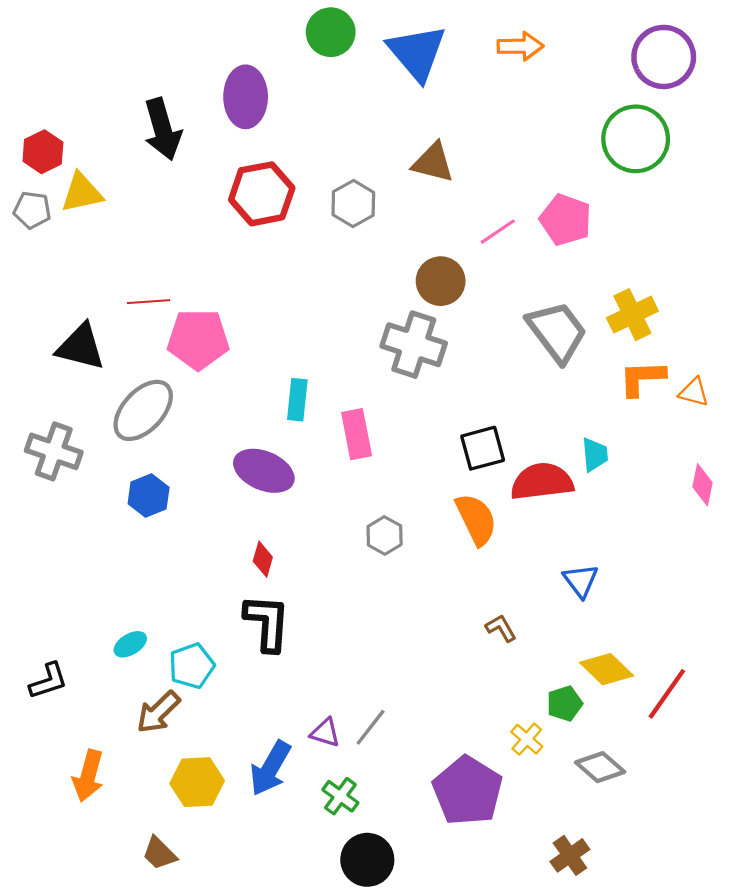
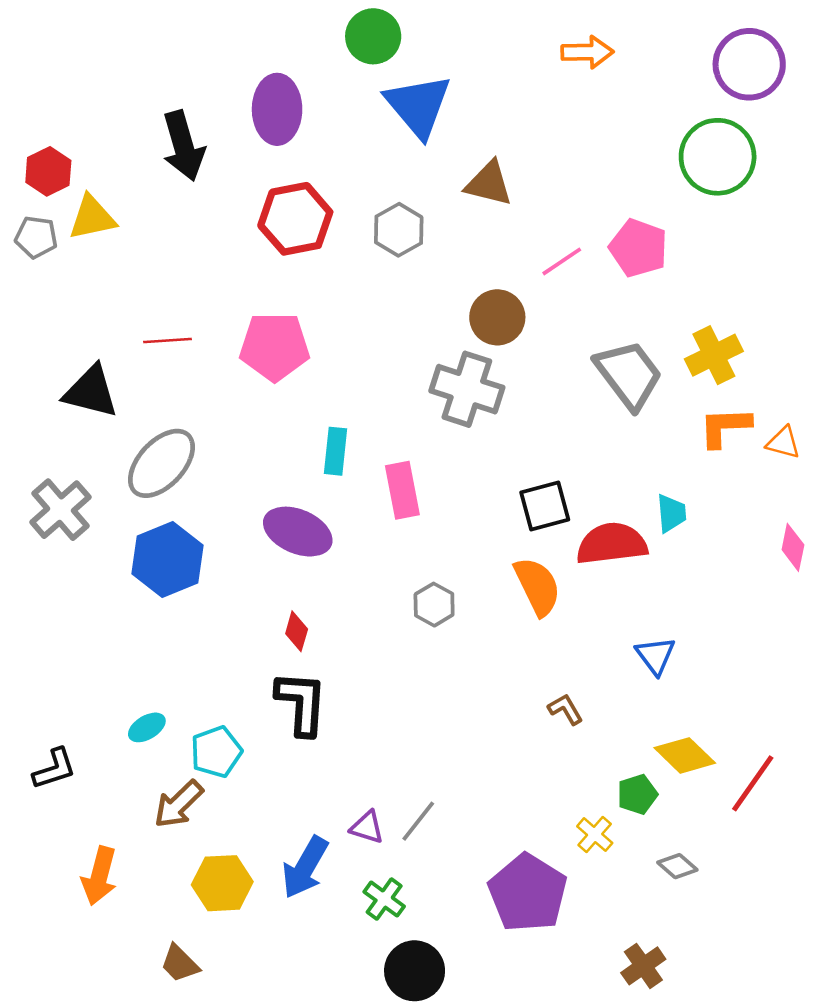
blue triangle: (417, 53) -> (418, 106), moved
pink pentagon: (198, 339) -> (275, 347), moved
gray cross: (54, 451) -> (60, 510), turned 30
blue hexagon: (149, 496) -> (168, 560), size x1.5
gray diamond: (600, 767) -> (677, 866), size x0.7

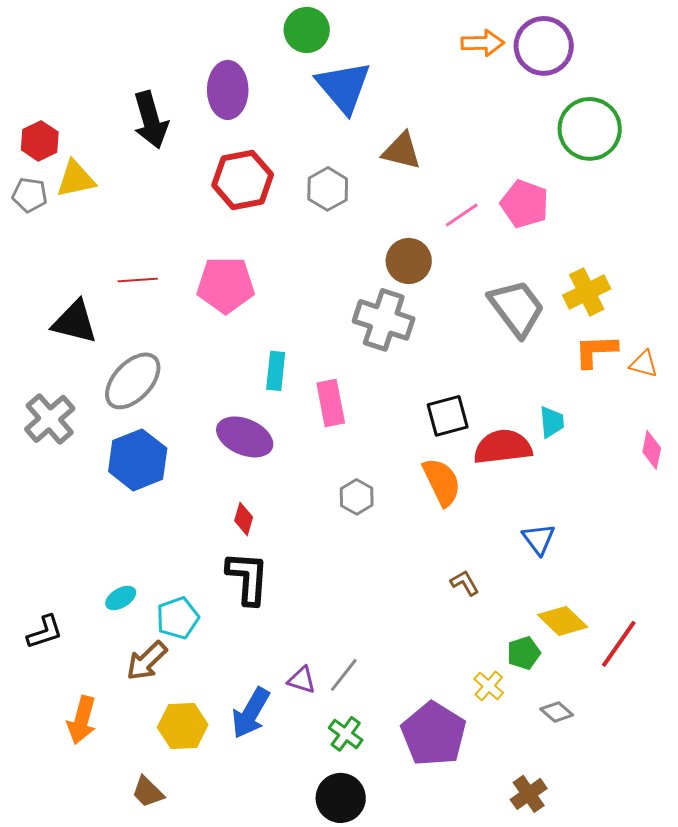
purple circle: (749, 64) -> (544, 46), moved
green cross: (384, 899) -> (346, 734), moved

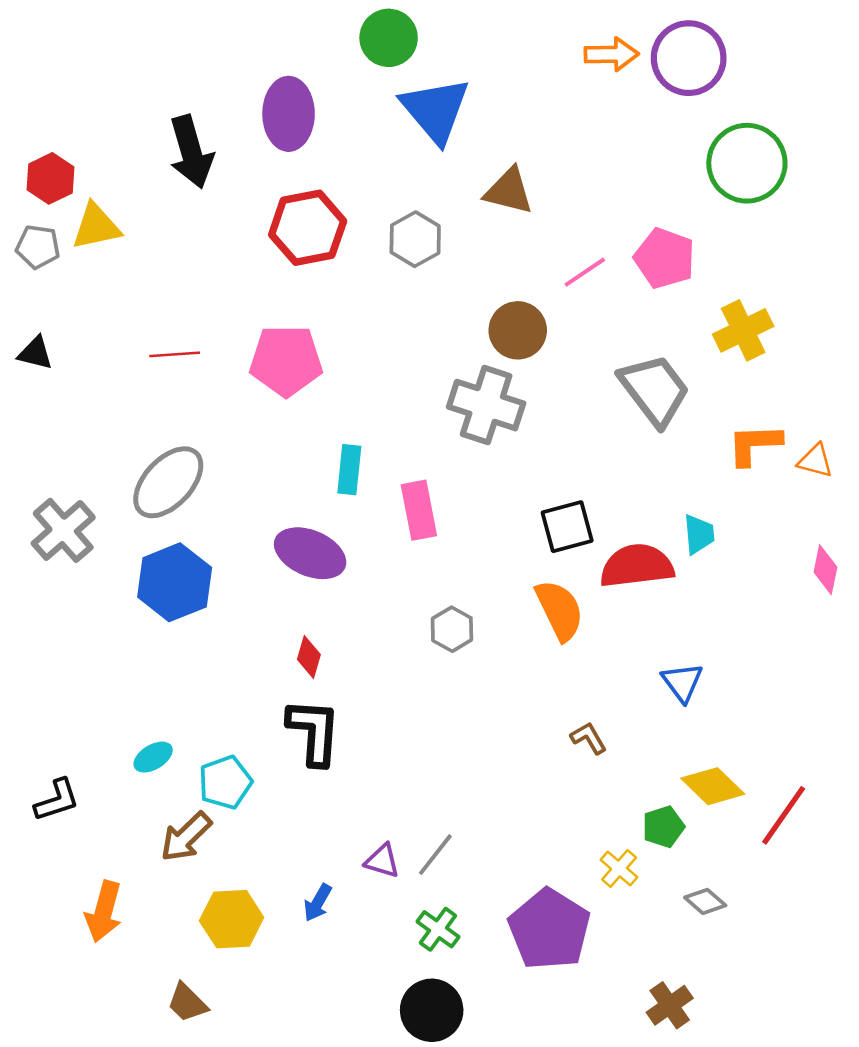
yellow cross: (587, 292) -> (743, 330), moved
black triangle: (75, 322) -> (35, 353), moved, size x0.6
blue arrow: (251, 713) -> (318, 903), size x0.6

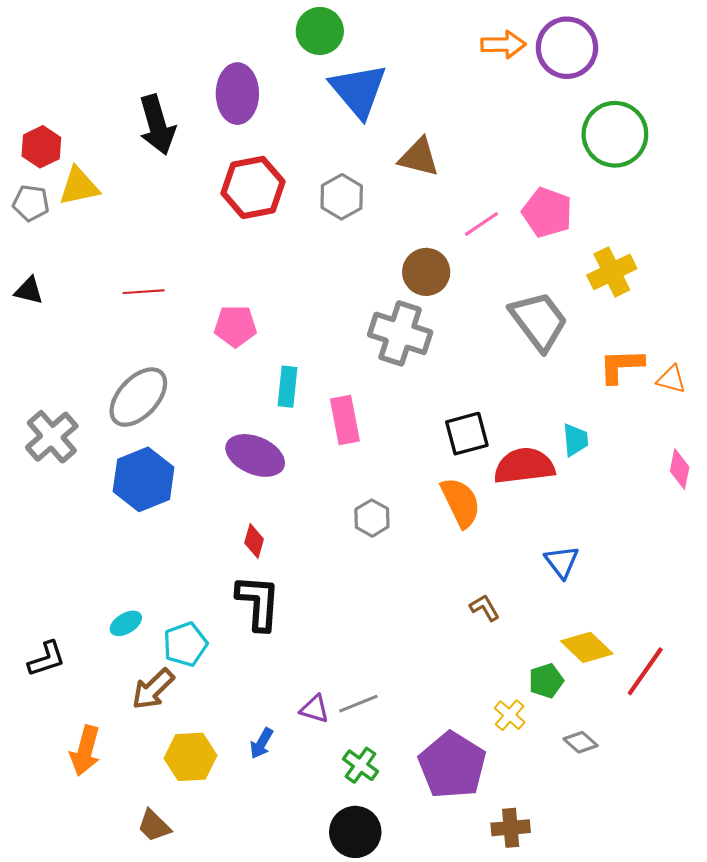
pink pentagon: (286, 361) -> (235, 326), moved, size x0.7
gray line: (435, 855) -> (358, 704), turned 30
brown cross: (670, 1005) -> (511, 828), moved, turned 30

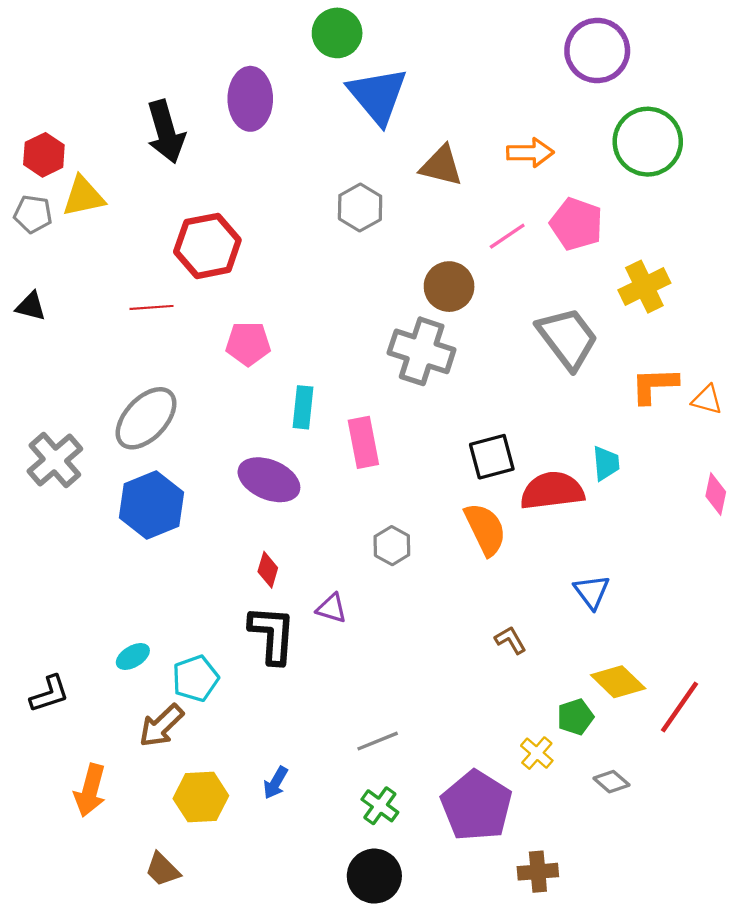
orange arrow: (503, 45) -> (530, 153), moved
red hexagon: (253, 187) -> (207, 246), moved
purple triangle: (315, 709) -> (332, 608), moved

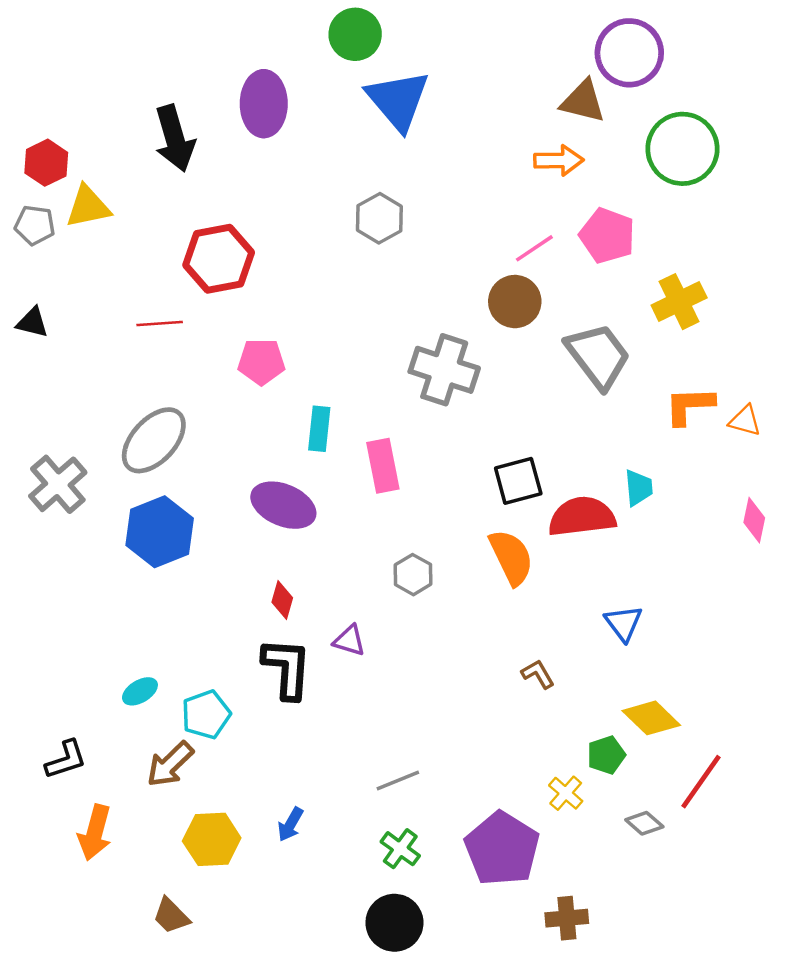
brown triangle: (441, 166) -> (583, 101), moved
brown circle: (449, 287) -> (515, 302), moved
black L-shape: (49, 694) -> (66, 760), moved
red line: (680, 707) -> (701, 782), moved

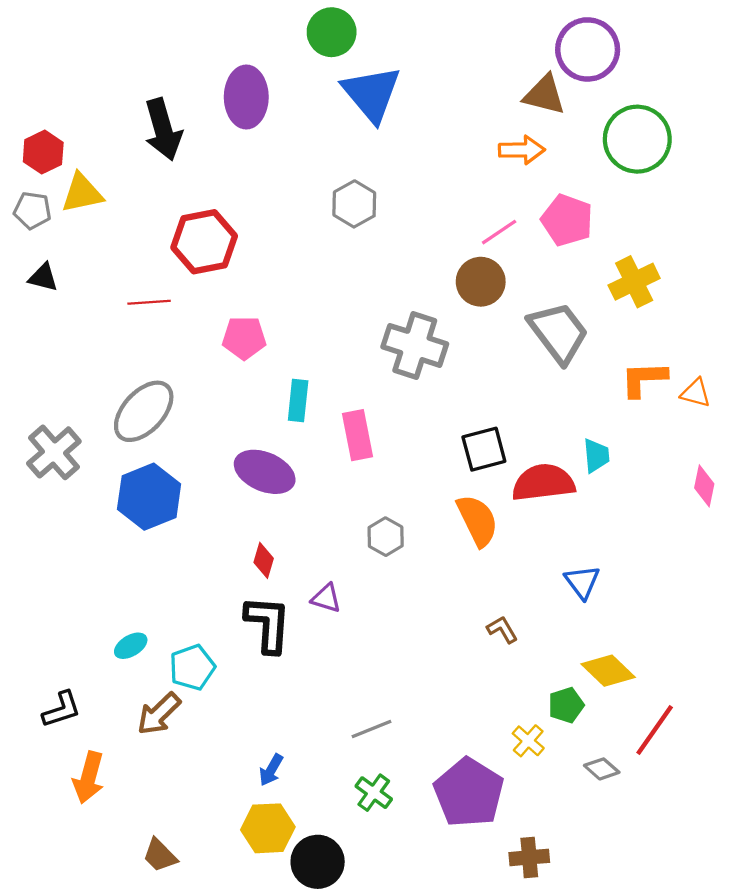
black triangle: (32, 322) -> (43, 277), moved
yellow hexagon: (212, 839) -> (268, 828), moved
black circle: (394, 923) -> (318, 862), moved

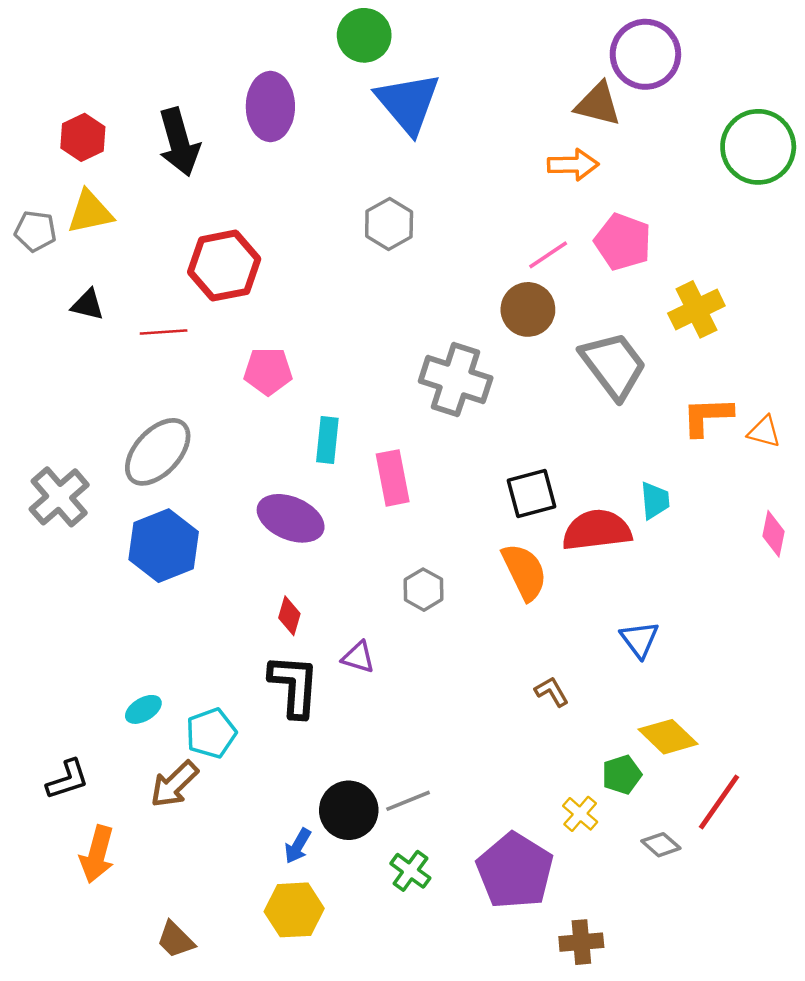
green circle: (637, 139) -> (758, 147), moved
red hexagon: (43, 152) -> (83, 137), moved
black triangle: (43, 277) -> (88, 305), moved
black circle: (318, 862) -> (349, 810), moved

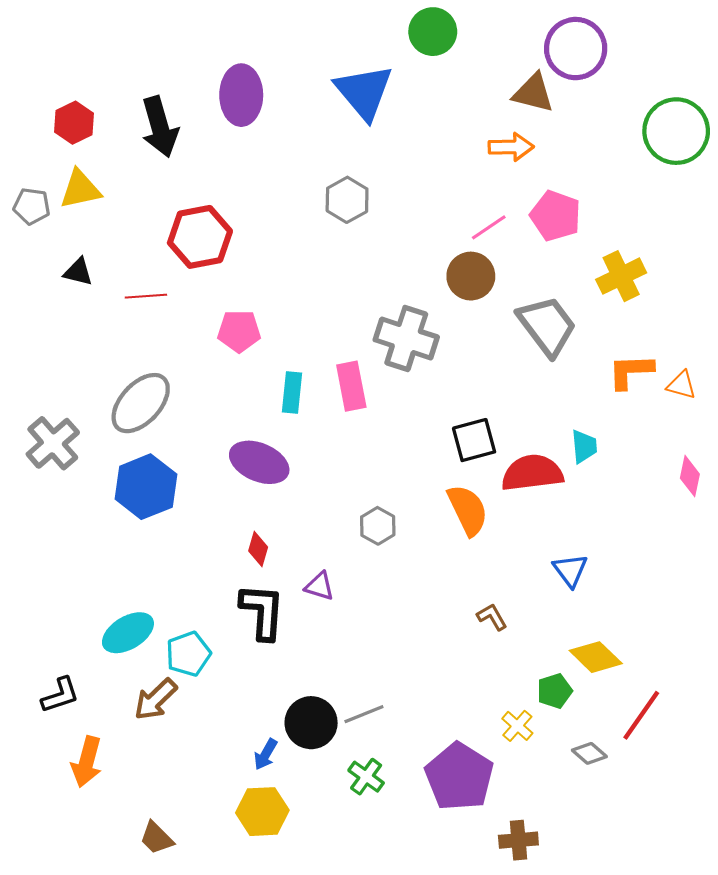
green circle: (364, 35) -> (433, 32), moved
pink rectangle: (393, 478) -> (351, 386), moved
cyan ellipse: (143, 709) -> (128, 633), size x1.6

